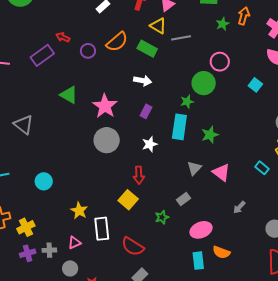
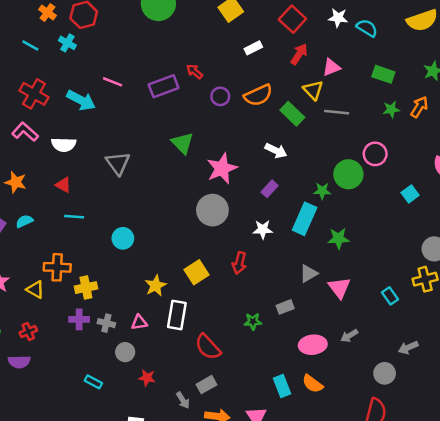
yellow square: (128, 200) -> (196, 272), moved
pink ellipse: (201, 230) -> (313, 345), moved
cyan rectangle: (198, 261) -> (282, 386), turned -30

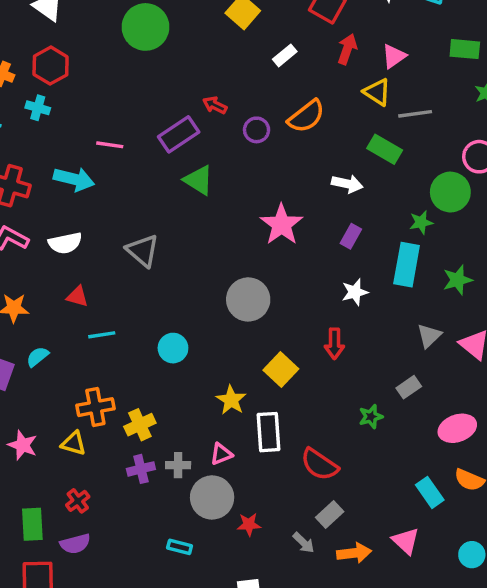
green rectangle: (292, 114) -> (385, 149), moved
green triangle: (182, 143) -> (199, 180), moved
gray circle: (212, 210) -> (248, 299), moved
gray circle: (125, 352) -> (212, 497), size x1.6

